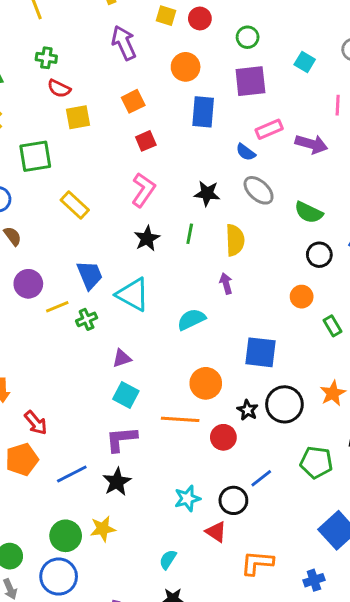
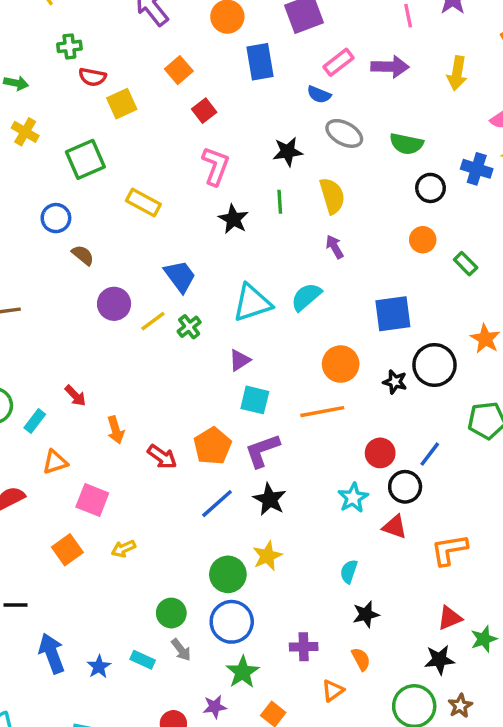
cyan triangle: (133, 294) -> (252, 303), moved, turned -33
red circle: (223, 437) -> (380, 453), moved
orange pentagon: (22, 459) -> (212, 446), moved

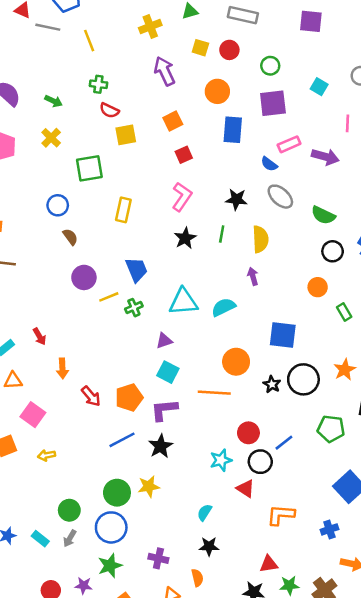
yellow rectangle: (143, 202) -> (123, 210), turned 60
gray arrow: (181, 650) -> (70, 538), turned 54

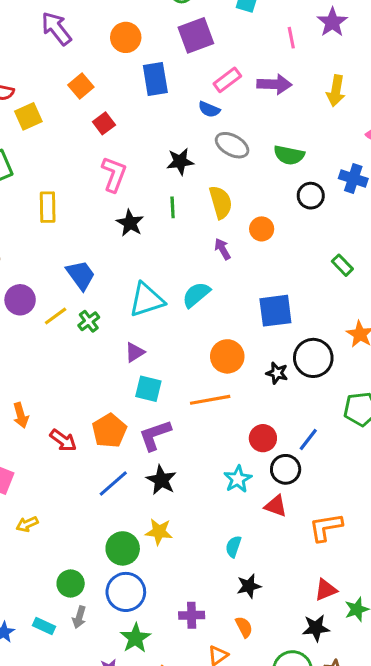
orange circle: (318, 287) -> (262, 229), moved
yellow star: (149, 486) -> (159, 532), turned 30

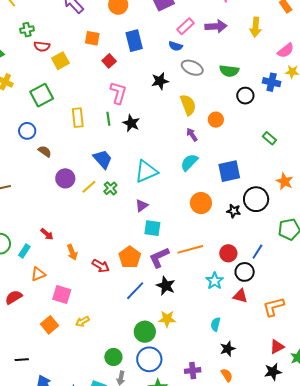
blue rectangle: (155, 79) -> (134, 41), moved
orange square: (81, 86) -> (92, 38), turned -35
green line: (173, 207) -> (108, 119), moved
cyan semicircle: (196, 295) -> (189, 162), moved
orange line: (210, 400) -> (190, 249), moved

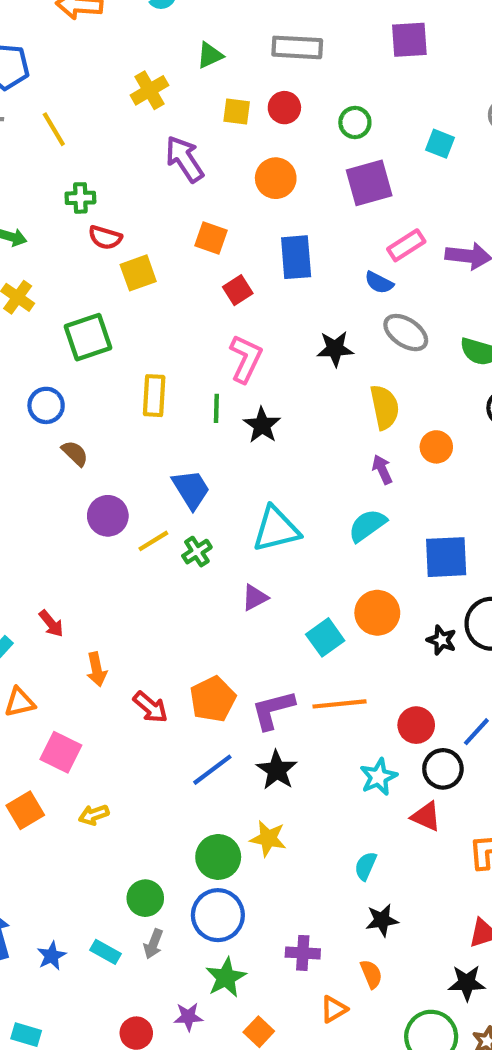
cyan square: (152, 228) -> (325, 637), moved, turned 36

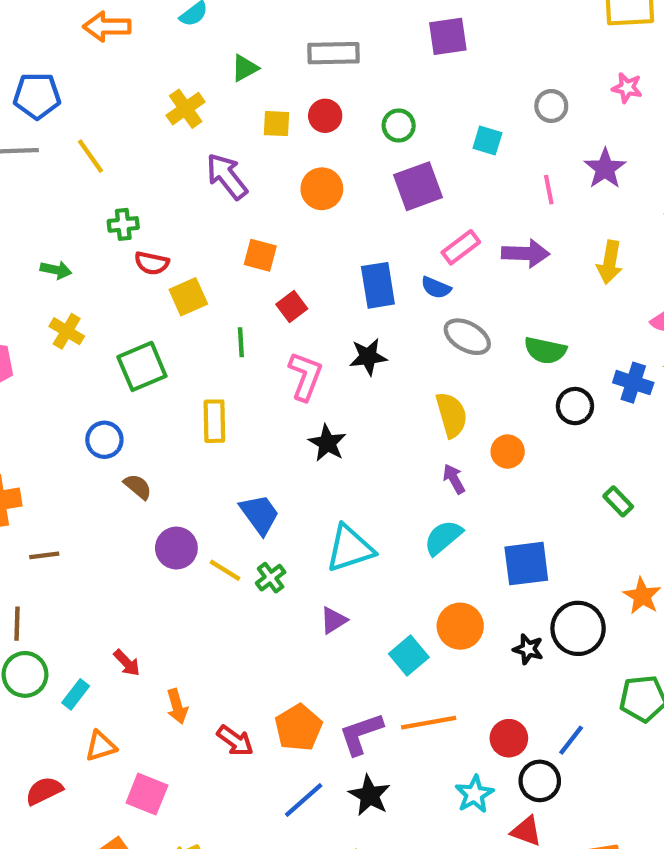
blue rectangle: (296, 257) -> (378, 285), moved
black star: (335, 349) -> (368, 357), moved
green line: (216, 408) -> (241, 342), moved
yellow line: (153, 541) -> (225, 570), turned 68

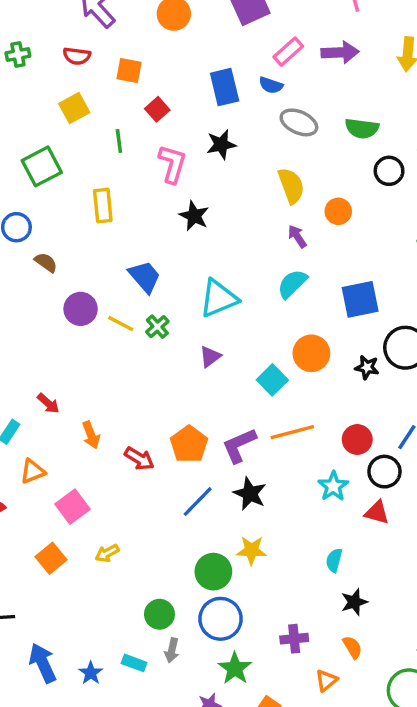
red semicircle: (152, 263) -> (77, 56), moved
pink square: (147, 794) -> (73, 507), turned 36

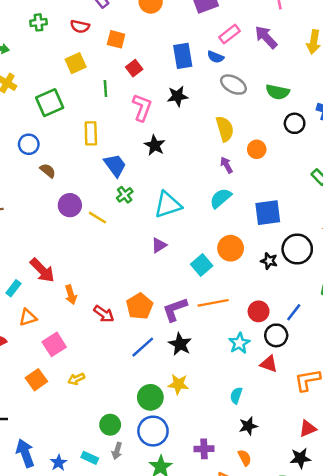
purple arrow: (340, 52) -> (266, 37), turned -135
blue trapezoid: (145, 277) -> (115, 165), moved
green cross: (157, 327) -> (125, 195), moved
red arrow: (48, 403) -> (42, 270), size x1.6

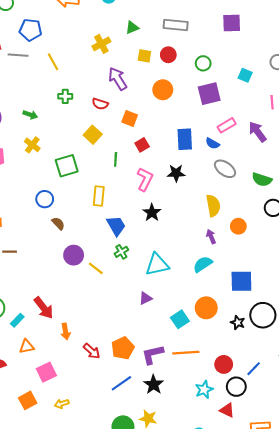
yellow square: (76, 63) -> (93, 135), turned -30

